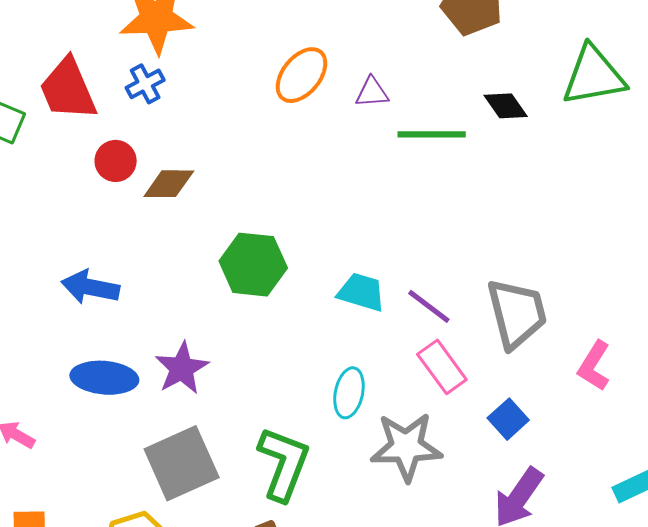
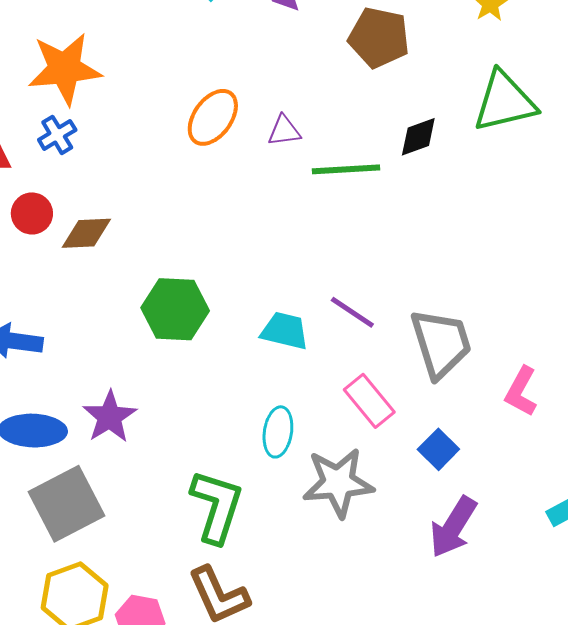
black diamond: (506, 106) -> (418, 137), turned -72
purple line: (429, 306) -> (352, 312), moved
gray square: (182, 463) -> (67, 504), moved

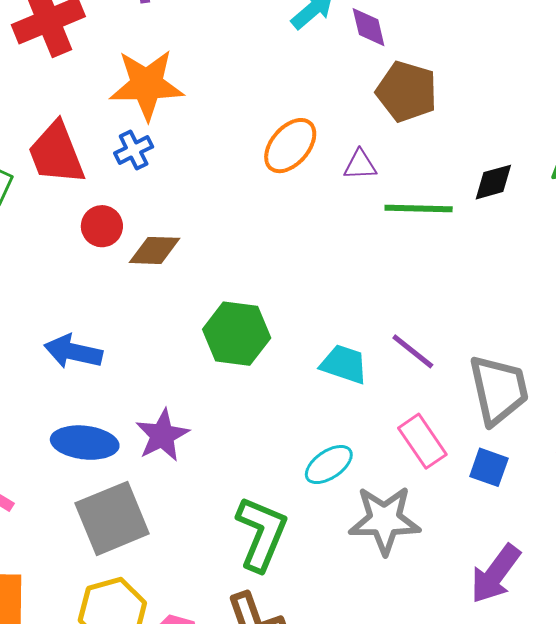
brown pentagon: (379, 38) -> (407, 92), moved
cyan ellipse: (278, 432) -> (329, 465), turned 42
blue square: (438, 449) -> (489, 467), moved, turned -30

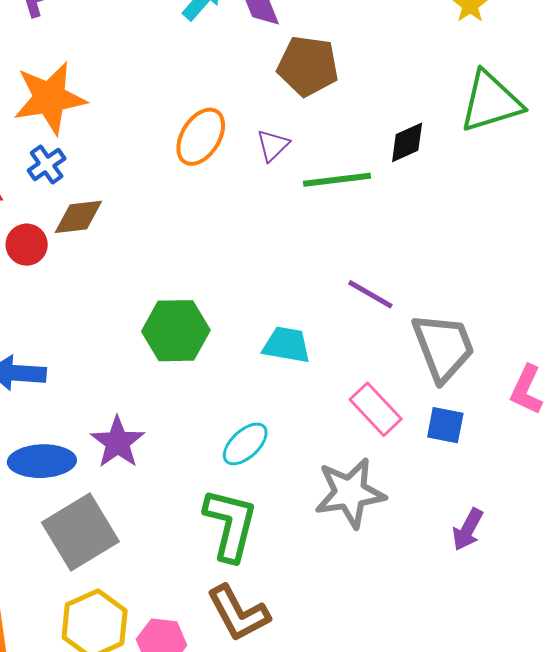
purple triangle: (360, 165) -> (273, 145), turned -33
brown diamond: (155, 250) -> (78, 217), moved
purple line: (413, 351) -> (370, 294), moved
cyan ellipse: (329, 465) -> (245, 444), moved
purple arrow: (495, 574) -> (468, 530), size x0.7

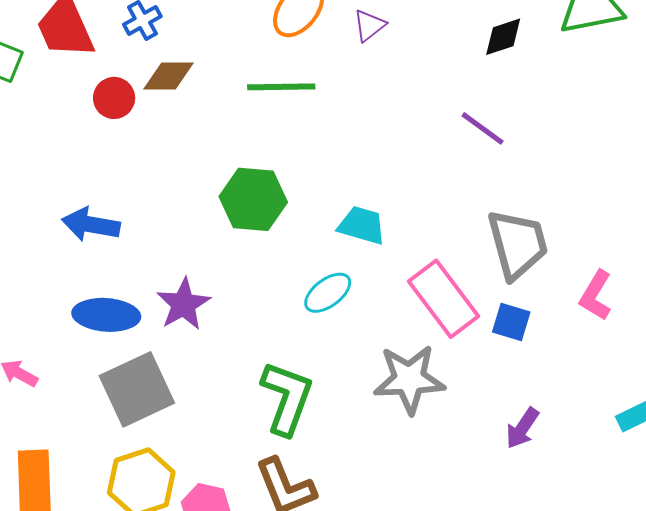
green line: (337, 180) -> (281, 87), moved
purple line: (370, 294) -> (483, 128), moved
pink rectangle: (376, 409) -> (444, 299), size x1.4
cyan ellipse: (245, 444) -> (328, 293), moved

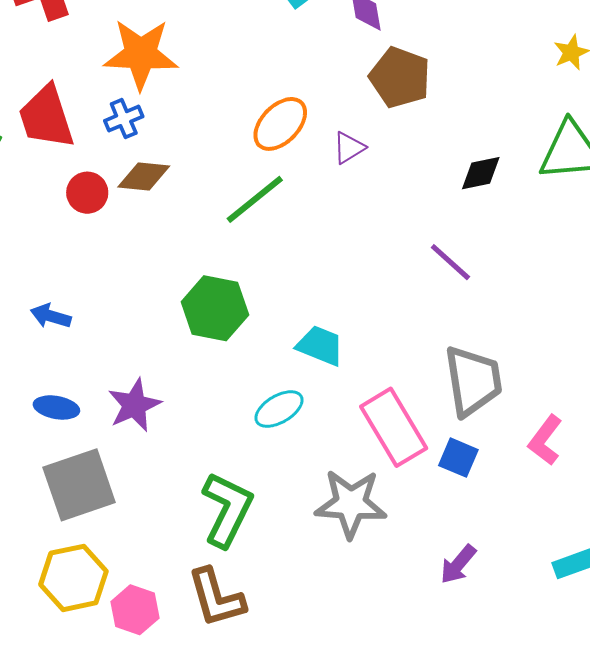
green line: (281, 87) -> (255, 199), turned -44
blue arrow: (91, 225) -> (51, 316), size x0.7
blue ellipse: (106, 315) -> (56, 407), size x0.7

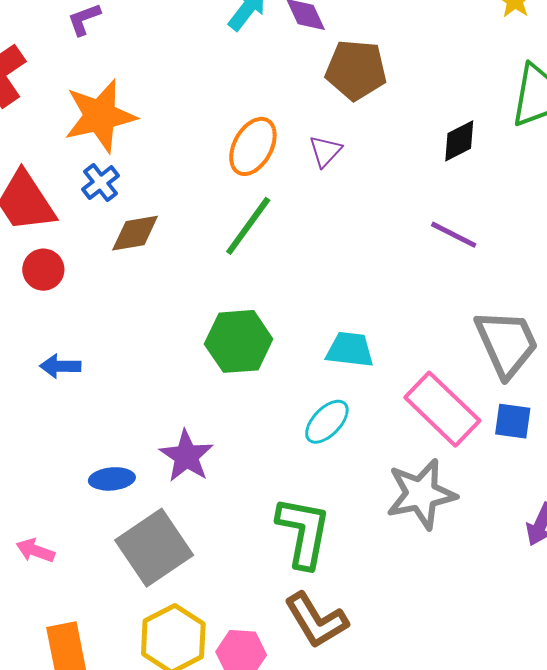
red circle: (87, 193) -> (43, 270), moved
blue arrow: (51, 316) -> (60, 366), moved

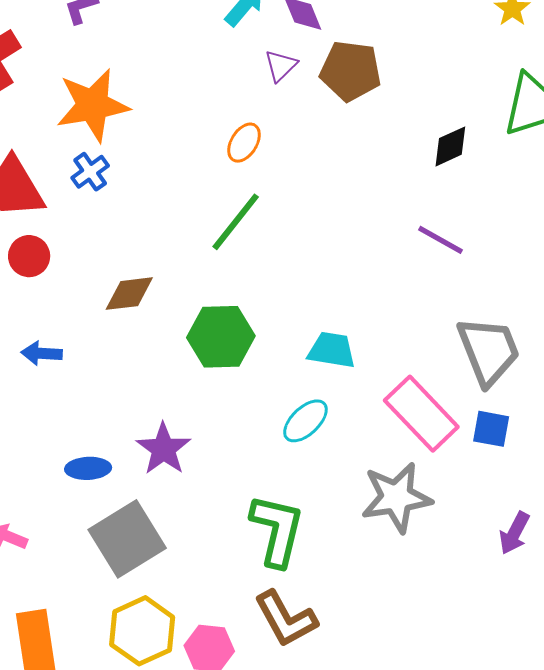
orange ellipse: (253, 146) -> (244, 143), size x0.7
purple triangle: (325, 151) -> (281, 66), moved
brown diamond: (135, 233) -> (129, 294), moved

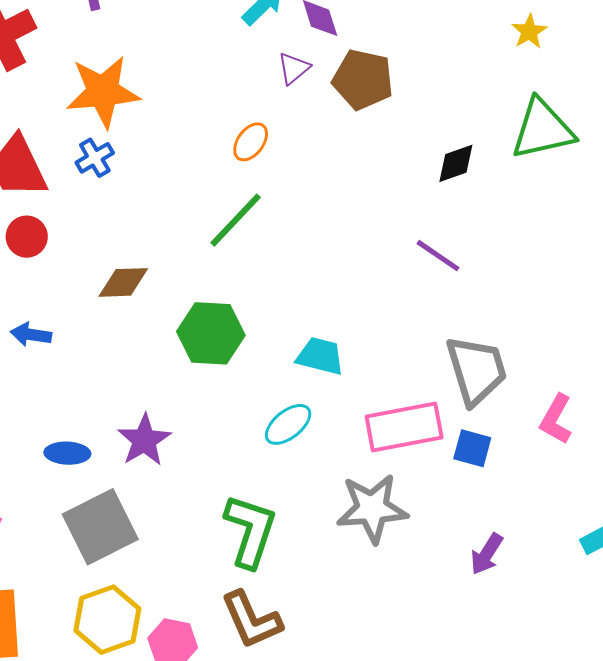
pink rectangle: (421, 414) -> (404, 427), turned -62

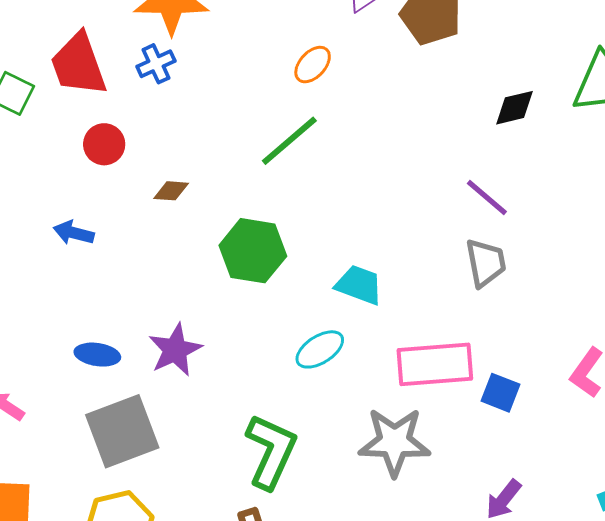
red circle: (27, 237) -> (104, 144), moved
brown diamond: (123, 282) -> (171, 191), size x0.7
gray trapezoid: (476, 370) -> (486, 263), moved, size x0.7

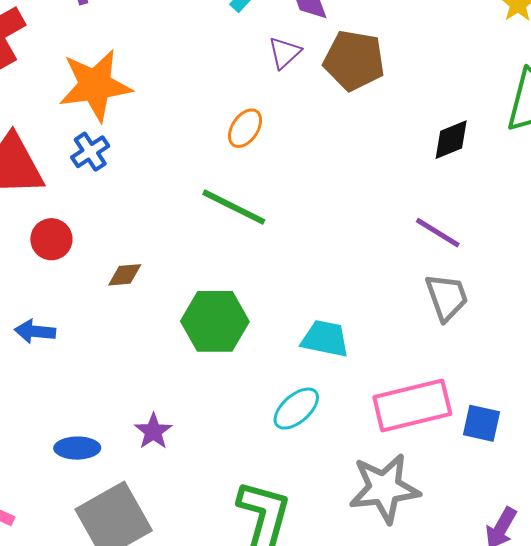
green line: (289, 141) -> (234, 207), turned 76
purple star: (175, 350) -> (153, 431), size x0.7

